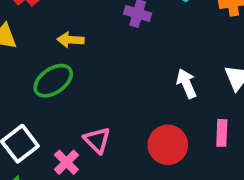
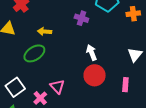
white arrow: (186, 83) -> (92, 52), moved
red circle: (168, 145) -> (95, 75), moved

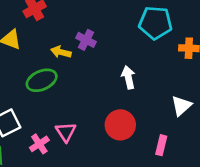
purple cross: (81, 18) -> (86, 40), moved
white arrow: (92, 52) -> (128, 77), moved

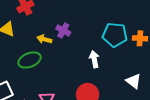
cyan pentagon: (155, 23) -> (115, 35), moved
white triangle: (181, 106) -> (133, 81), turned -42

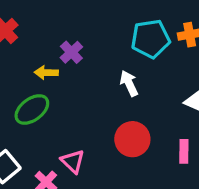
purple cross: (63, 31) -> (71, 52), turned 32

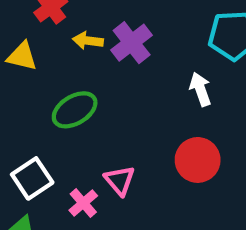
purple cross: (71, 52) -> (132, 43), size x1.4
yellow arrow: (46, 73) -> (88, 41), moved

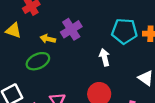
yellow arrow: (88, 41) -> (48, 39), moved

